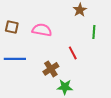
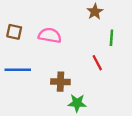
red line: (73, 53) -> (97, 63), moved
brown cross: (51, 69) -> (60, 82), turned 35

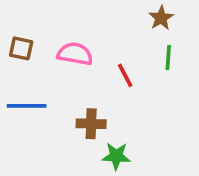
brown star: (95, 12) -> (161, 18), moved
red line: (97, 63) -> (125, 75), moved

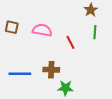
blue line: (27, 106) -> (20, 74), moved

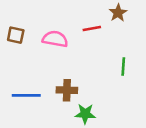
green line: (95, 32) -> (123, 67), moved
red line: (70, 42) -> (92, 29), moved, turned -72

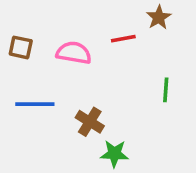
brown cross: (67, 90) -> (90, 122), turned 30
blue line: (26, 95) -> (35, 104), moved

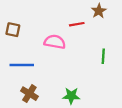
pink semicircle: (74, 53) -> (55, 42), moved
brown cross: (90, 122) -> (29, 94), moved

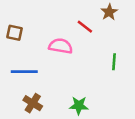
red line: (77, 24) -> (85, 27), turned 48

